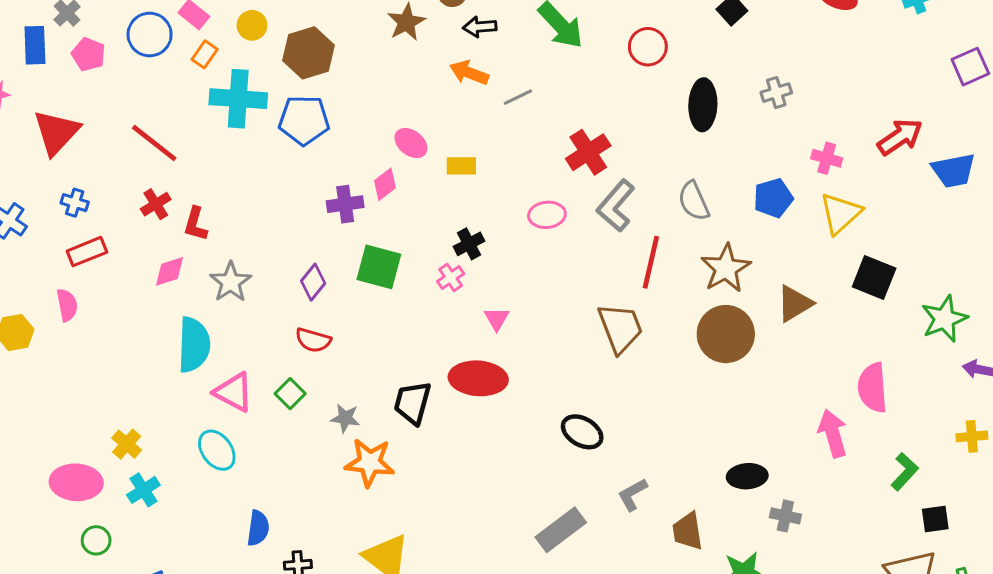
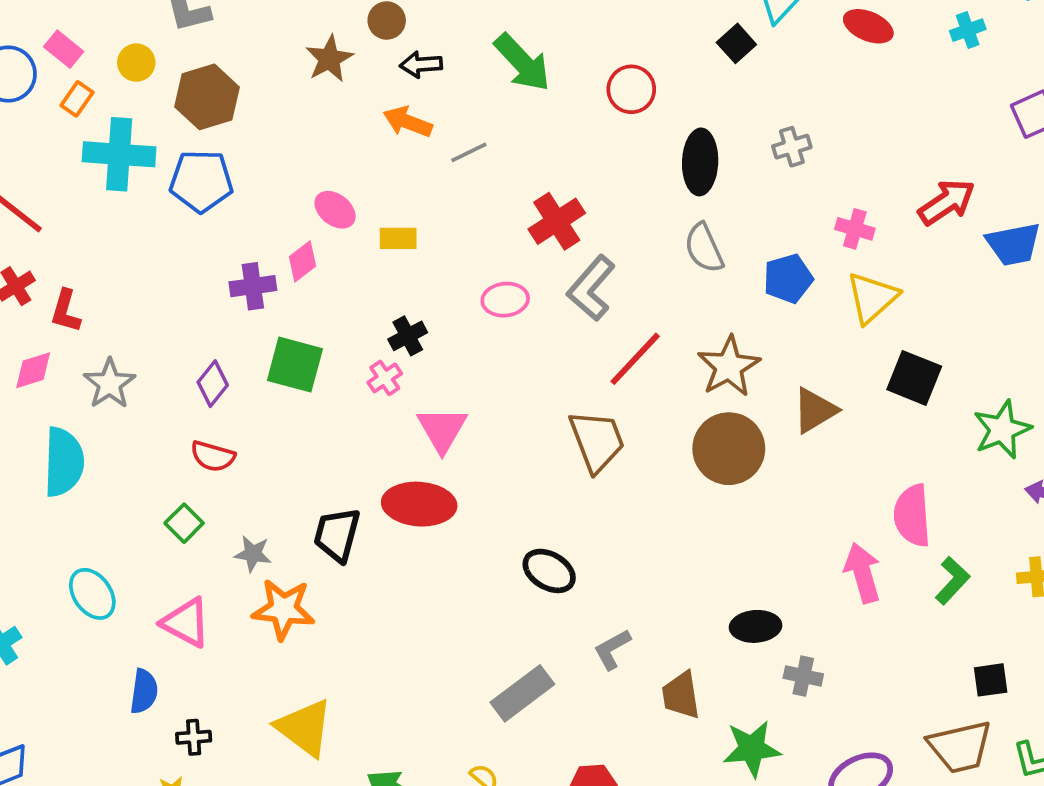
gray semicircle: (694, 201) -> (704, 248), moved
red line: (651, 262) -> (635, 359), turned 30
pink triangle: (497, 319) -> (442, 430), size x1.6
pink triangle: (234, 392) -> (186, 623), moved
green L-shape: (905, 472) -> (952, 581), moved

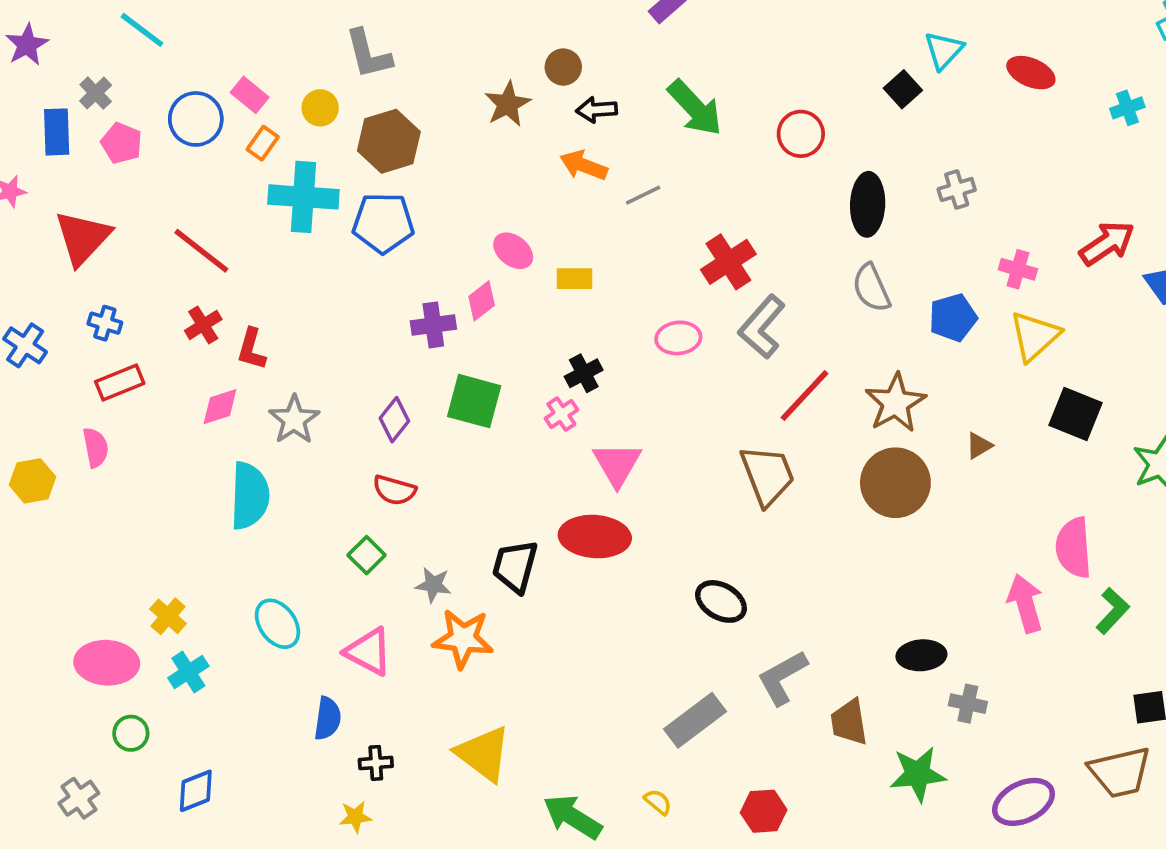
cyan cross: (968, 30) -> (1127, 108), moved
brown triangle: (815, 410) -> (979, 446), size x0.6
gray L-shape: (612, 649) -> (782, 678), size x1.4

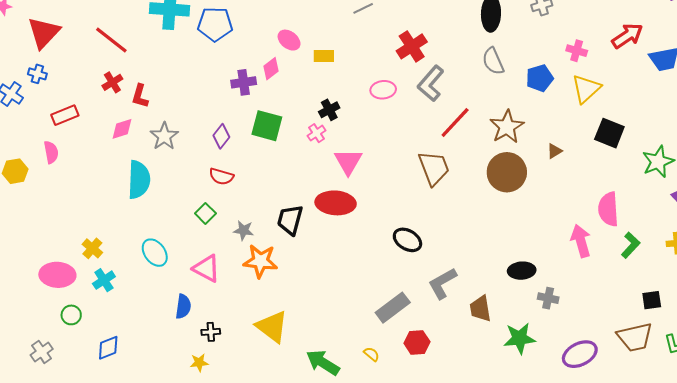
blue cross: (105, 323) -> (37, 74), moved
red hexagon: (764, 811) -> (417, 342), moved

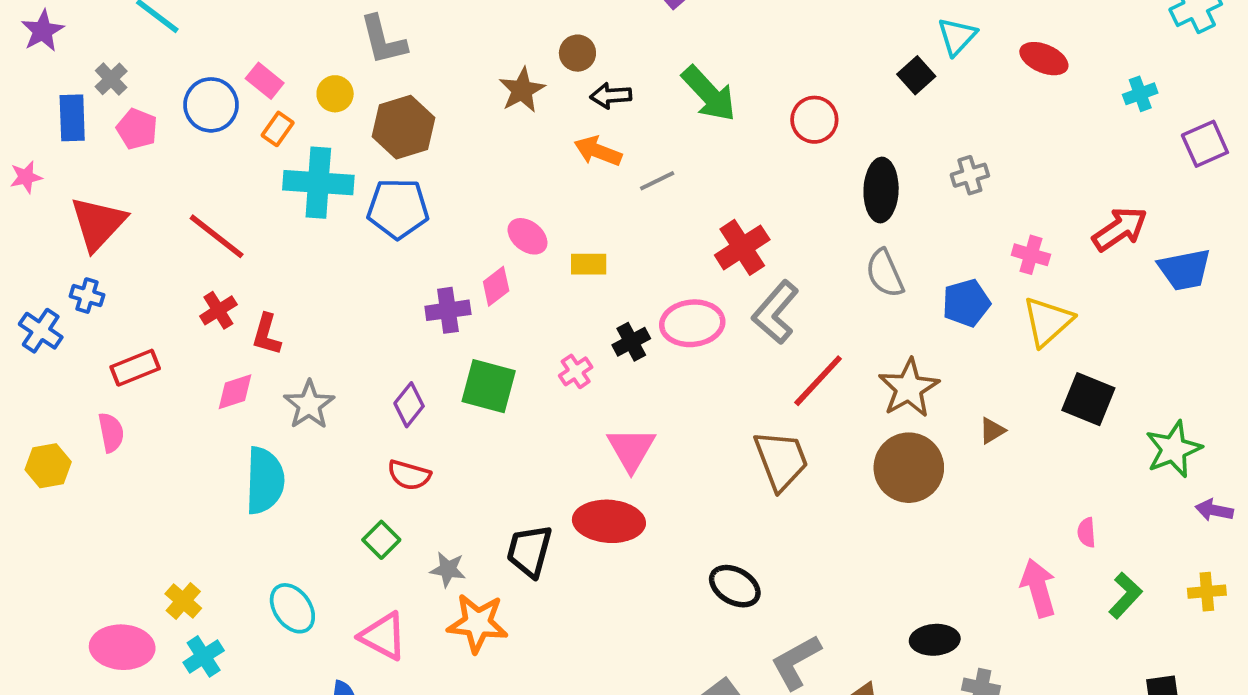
pink ellipse: (383, 90) -> (692, 323), size x1.4
black cross: (329, 110) -> (631, 342), moved
pink cross: (317, 133) -> (576, 371), moved
pink semicircle: (608, 209) -> (1086, 532), size x0.5

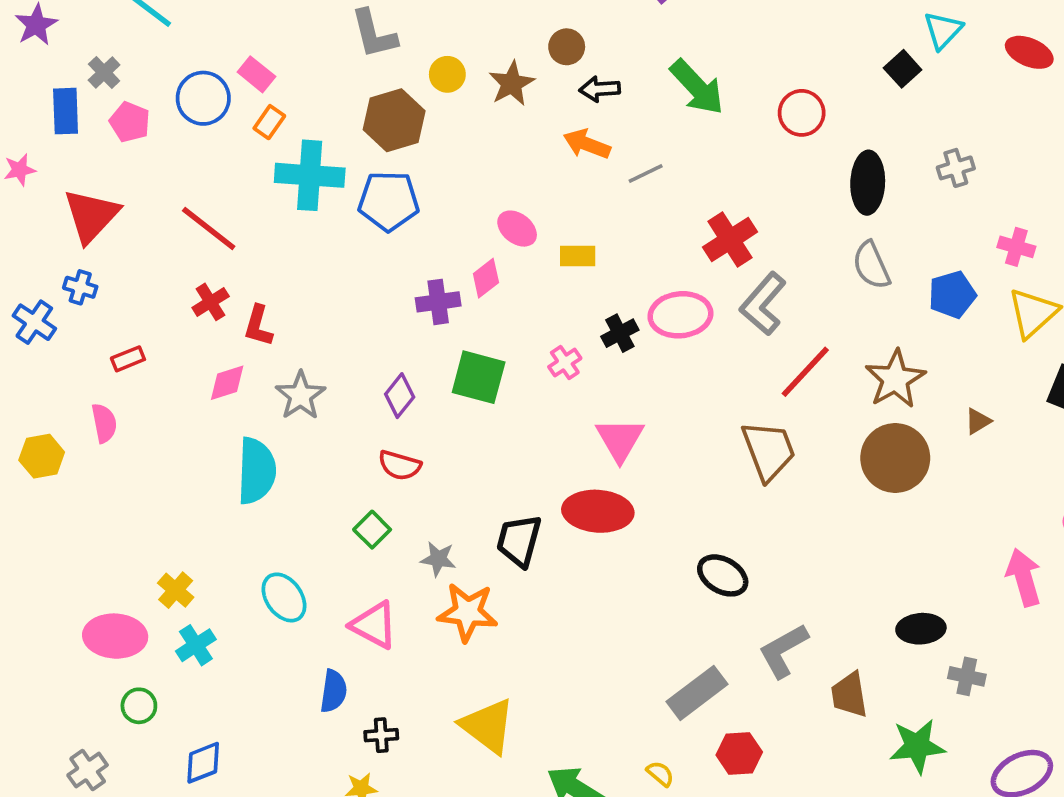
yellow circle: (335, 94) -> (447, 74), moved
red rectangle: (135, 368) -> (128, 359), size x0.7

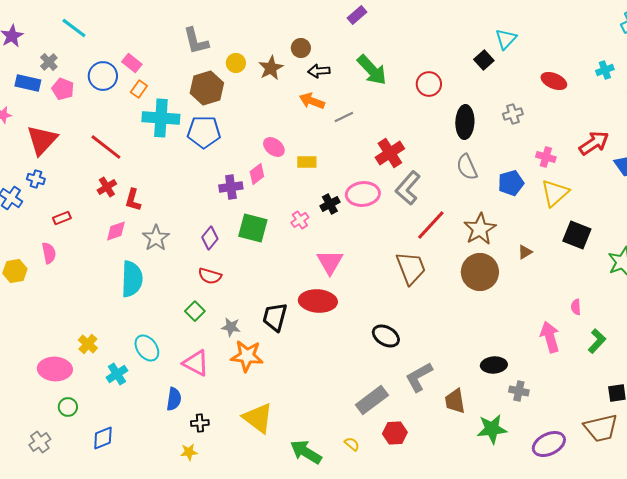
red ellipse: (1029, 52) -> (554, 81), moved
blue rectangle: (66, 111) -> (28, 83), turned -75
cyan cross: (196, 645) -> (117, 374), moved

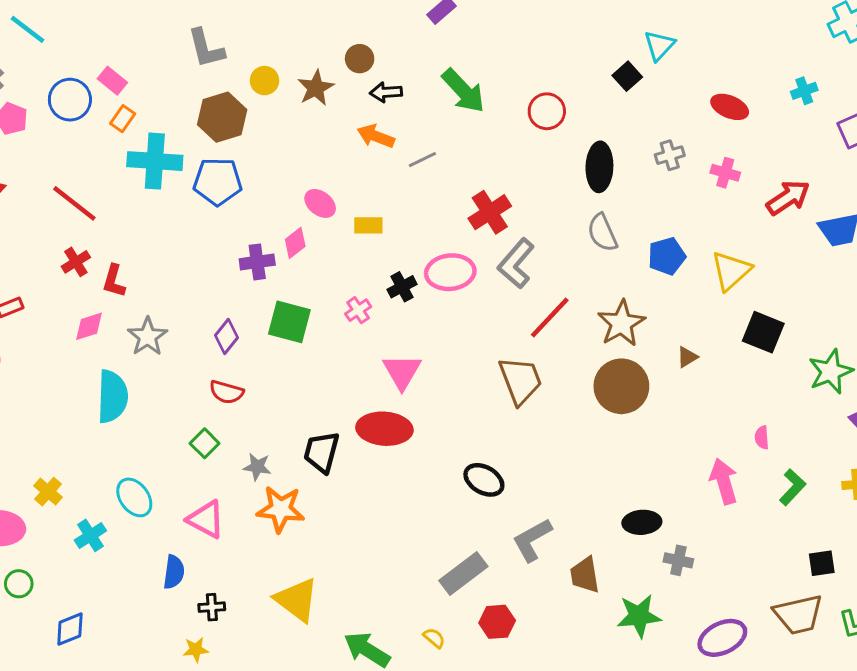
pink cross: (546, 157) -> (725, 173), moved

